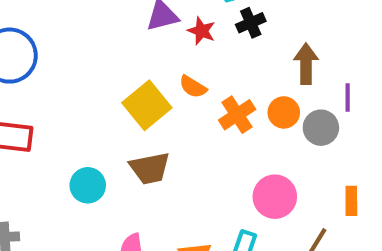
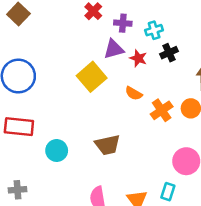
yellow square: (147, 105) -> (92, 77), moved
cyan circle: (88, 185) -> (57, 151), moved

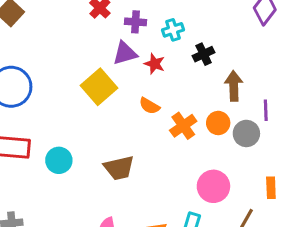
black cross: (169, 53) -> (204, 54), moved
cyan circle: (57, 151) -> (59, 160), moved

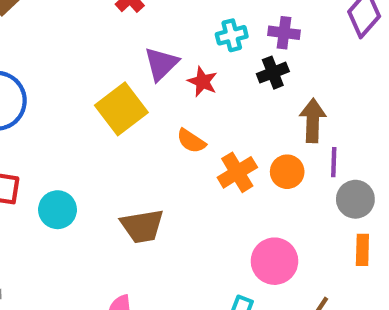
purple cross: (136, 22) -> (284, 33), moved
purple triangle: (125, 53) -> (161, 64), turned -32
purple line: (266, 110) -> (334, 162), moved
gray circle: (246, 133) -> (355, 199), moved
orange rectangle: (271, 188) -> (362, 250), moved

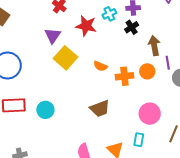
purple triangle: (161, 64) -> (53, 36), moved
red star: (202, 82) -> (86, 26), moved, size x1.5
orange cross: (237, 172) -> (124, 76), turned 36
brown trapezoid: (142, 226) -> (100, 109), moved

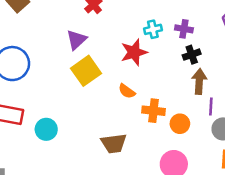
red star: (86, 26) -> (134, 52), moved, turned 30
black cross: (132, 27) -> (192, 55), moved
orange circle: (147, 71) -> (180, 124), moved

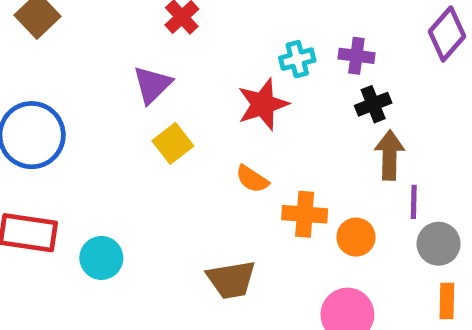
yellow square: (86, 71) -> (173, 143), size x0.7

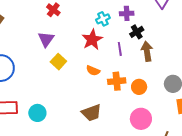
purple line: (414, 202) -> (120, 49), moved

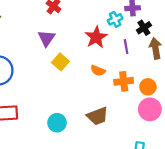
cyan cross: (103, 19) -> (115, 19), moved
cyan circle: (37, 113) -> (57, 123), moved
pink circle: (141, 119) -> (150, 109), moved

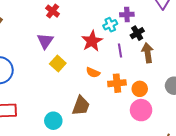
brown trapezoid: (97, 116) -> (81, 106), moved, turned -50

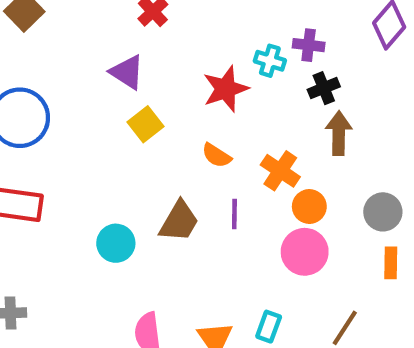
cyan cross: (110, 25) -> (270, 61), turned 32
purple triangle: (45, 41) -> (127, 72), turned -42
purple line: (120, 50) -> (234, 214), moved
orange cross: (117, 83) -> (280, 171), moved, turned 30

